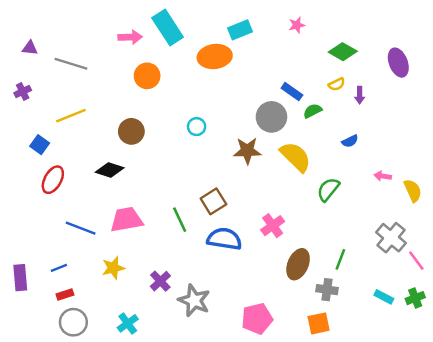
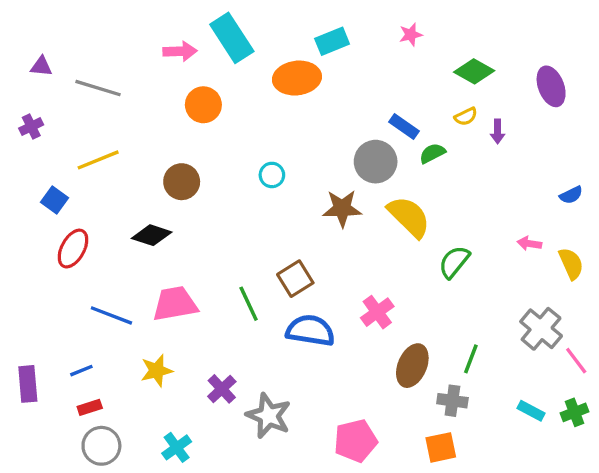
blue semicircle: (350, 141) -> (571, 195), moved

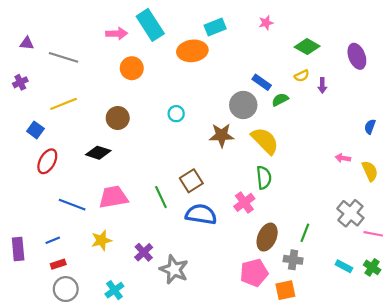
blue semicircle: (571, 195) -> (370, 127), turned 136
green semicircle: (454, 262) -> (264, 178), moved, turned 135
pink line: (576, 361) -> (373, 234), turned -42
green cross: (574, 412) -> (372, 267), turned -35
pink pentagon: (356, 441) -> (254, 273), moved

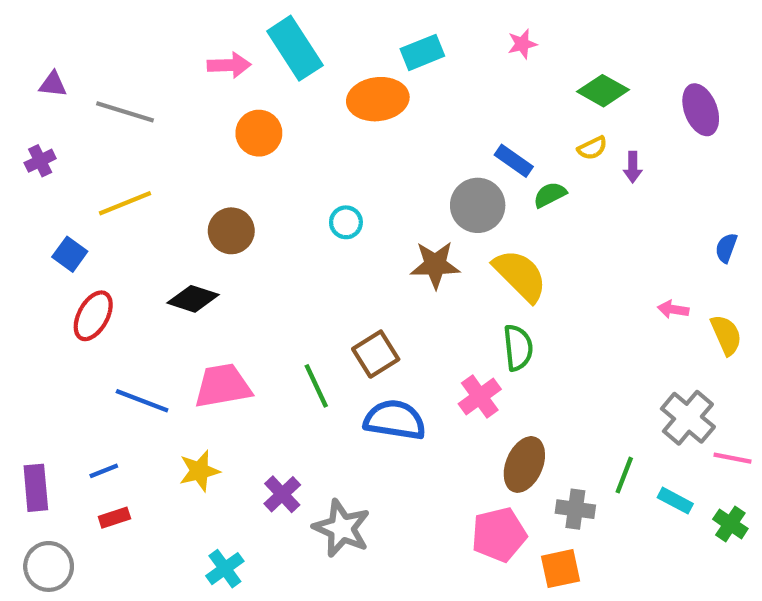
green line: (305, 233) -> (624, 475), moved
cyan rectangle: (344, 266) -> (675, 501), moved
gray circle: (66, 289) -> (49, 566), moved

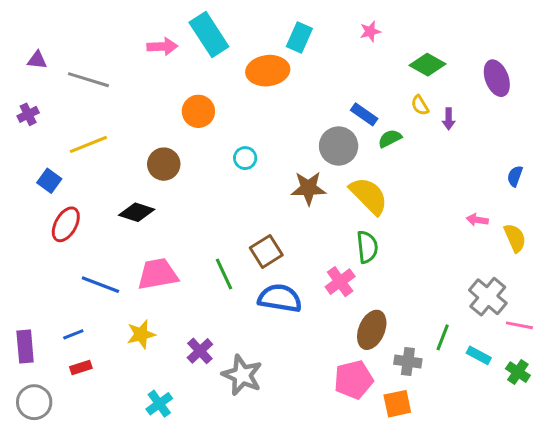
cyan rectangle: (422, 52) -> (299, 37), turned -44
orange circle: (259, 133) -> (198, 111), moved
yellow semicircle: (592, 148) -> (420, 105), turned 85

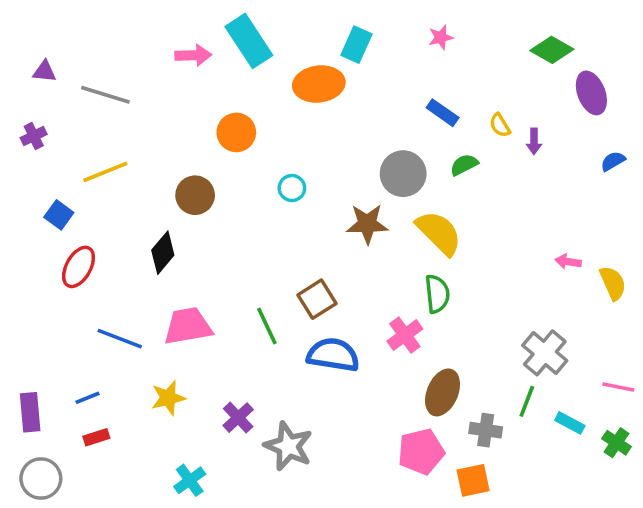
green diamond: (427, 65) -> (552, 50), moved
blue rectangle: (364, 114) -> (443, 113), moved
blue semicircle: (515, 176) -> (613, 161), moved, turned 40
black diamond: (137, 212) -> (163, 253), turned -68
gray cross: (488, 297) -> (545, 353), moved

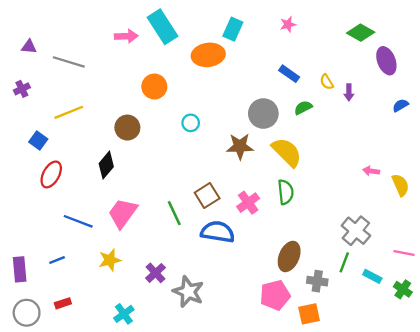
pink trapezoid: (188, 326) -> (123, 213), turned -44
pink cross: (405, 335) -> (248, 203), moved
red rectangle: (96, 437) -> (63, 303), moved

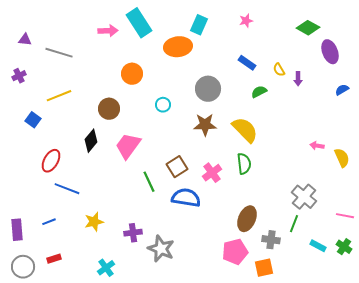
gray circle: (263, 113) -> (208, 89), moved
red ellipse: (51, 174) -> (51, 161), moved
pink trapezoid: (123, 213) -> (128, 146), moved
purple cross: (156, 273) -> (133, 233), turned 36
cyan rectangle: (372, 276) -> (318, 246), moved

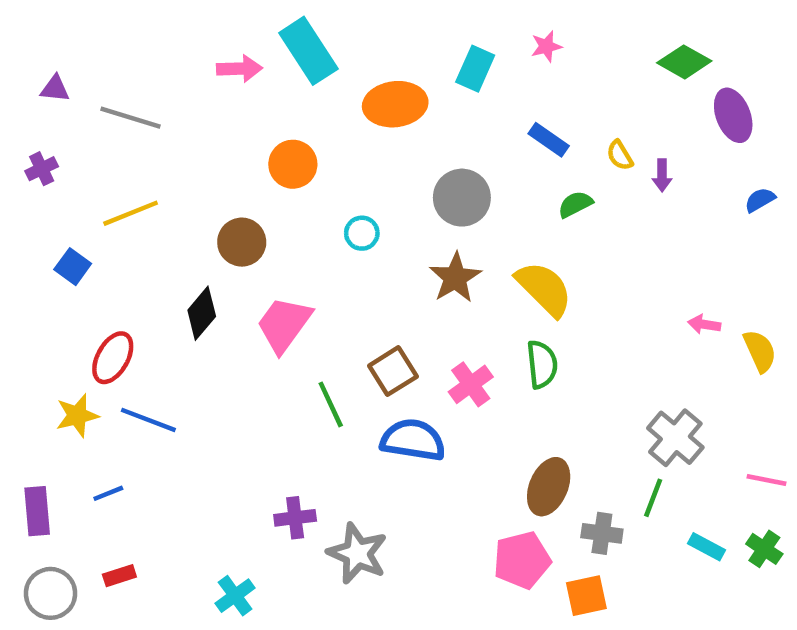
cyan rectangle: (199, 25) -> (475, 69), moved
brown star: (205, 125) -> (455, 278), turned -30
yellow star: (94, 222) -> (77, 416), moved

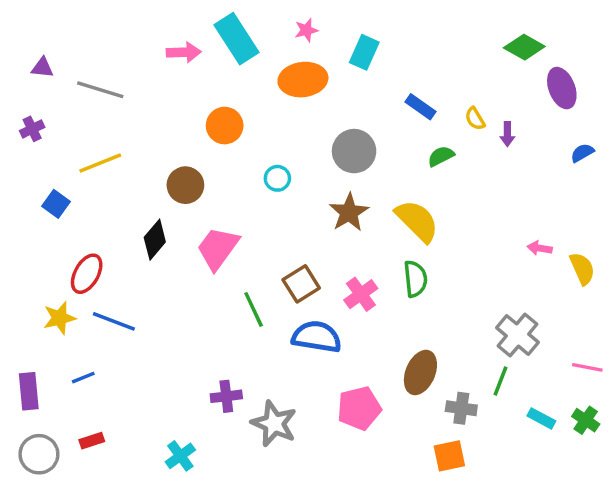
pink star: (546, 46) -> (306, 30), moved
pink pentagon: (522, 560) -> (359, 408), moved

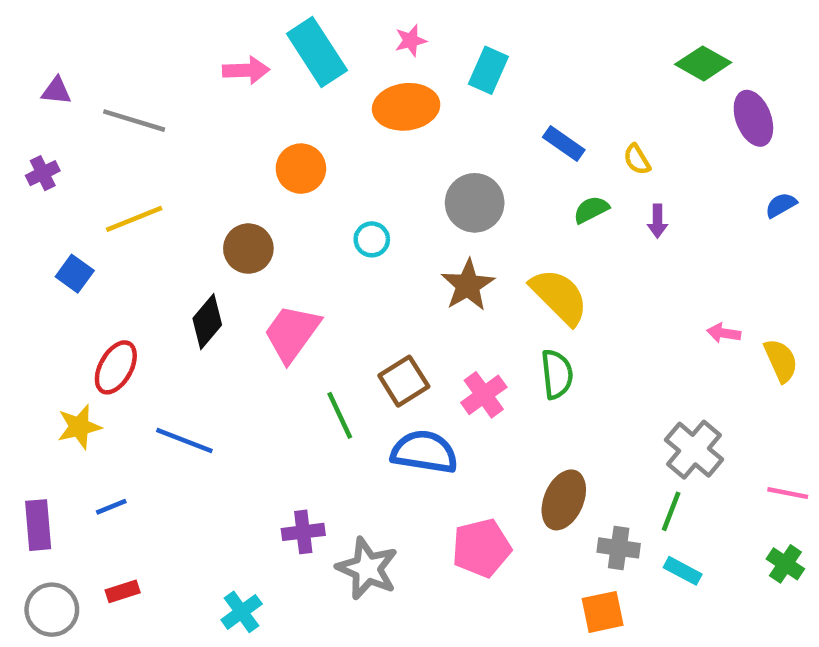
purple arrow: (507, 134) -> (657, 221), moved
blue line: (114, 321) -> (184, 441), moved
cyan rectangle: (541, 418) -> (683, 571), moved

